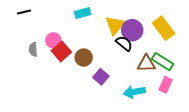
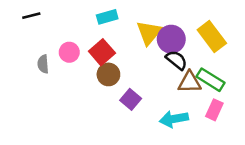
black semicircle: (124, 43) -> (176, 60), moved
red square: (61, 51) -> (102, 52), moved

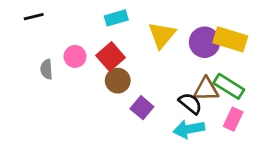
yellow rectangle: (212, 37) -> (230, 39), turned -36
purple circle: (171, 39) -> (205, 42), moved
black semicircle: (176, 60) -> (190, 103), moved

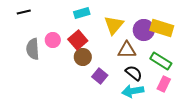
gray semicircle: (47, 69) -> (33, 49), size x1.5
brown triangle: (206, 89) -> (127, 50), moved

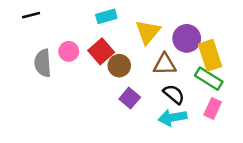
yellow rectangle: (162, 28) -> (210, 55), moved, turned 55
brown circle: (83, 57) -> (119, 66), moved

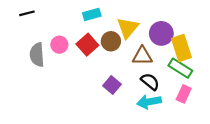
brown circle: (119, 66) -> (111, 41), moved

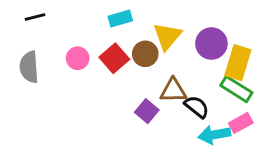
yellow rectangle: (181, 48) -> (238, 63), turned 35
gray semicircle: (37, 55) -> (29, 67), moved
brown triangle: (142, 56) -> (173, 91), moved
pink rectangle: (184, 94) -> (241, 123), turned 36
cyan arrow: (149, 102) -> (214, 135), moved

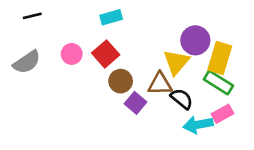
yellow triangle: (167, 36) -> (176, 62), moved
brown circle: (145, 54) -> (121, 81), moved
gray semicircle: (29, 67) -> (27, 62), turned -120

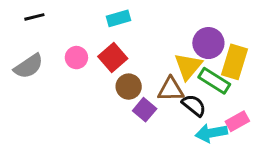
green rectangle: (218, 82) -> (214, 81), moved

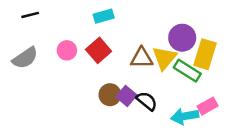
brown circle: (129, 87) -> (110, 95), moved
brown triangle: (171, 89) -> (142, 58), moved
black semicircle: (194, 105) -> (147, 101), moved

